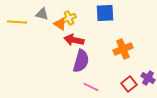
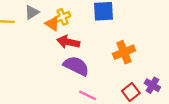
gray triangle: (42, 14) -> (32, 12), turned -48
purple semicircle: (81, 61) -> (76, 66), turned -80

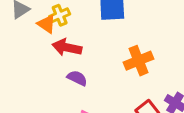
purple semicircle: (76, 66) -> (77, 78), size x0.6

